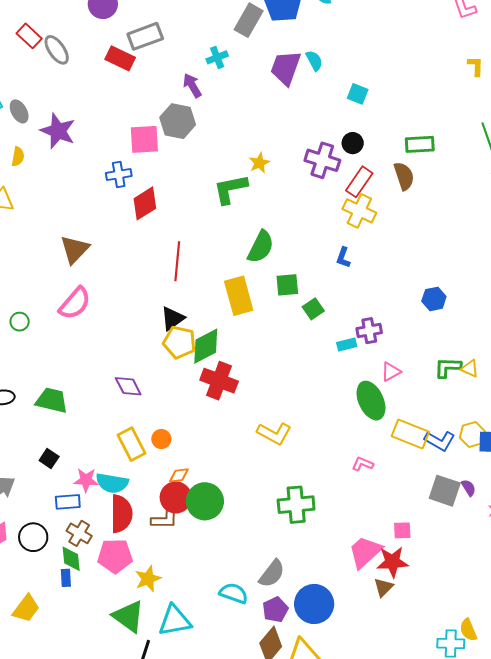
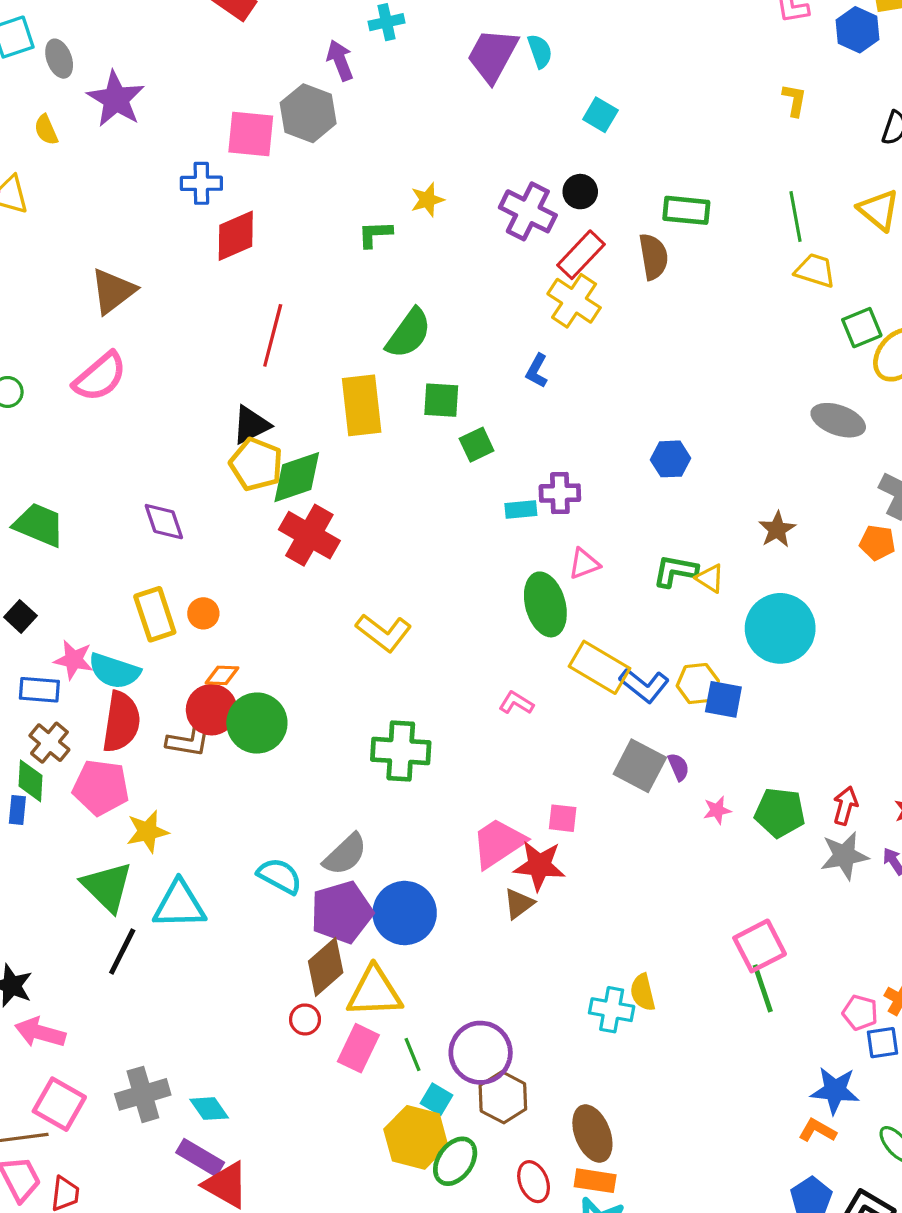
yellow semicircle: (18, 157) -> (46, 130), turned 138
green L-shape: (230, 189) -> (375, 234), size x0.6
purple pentagon: (275, 610) -> (342, 912), size x1.5

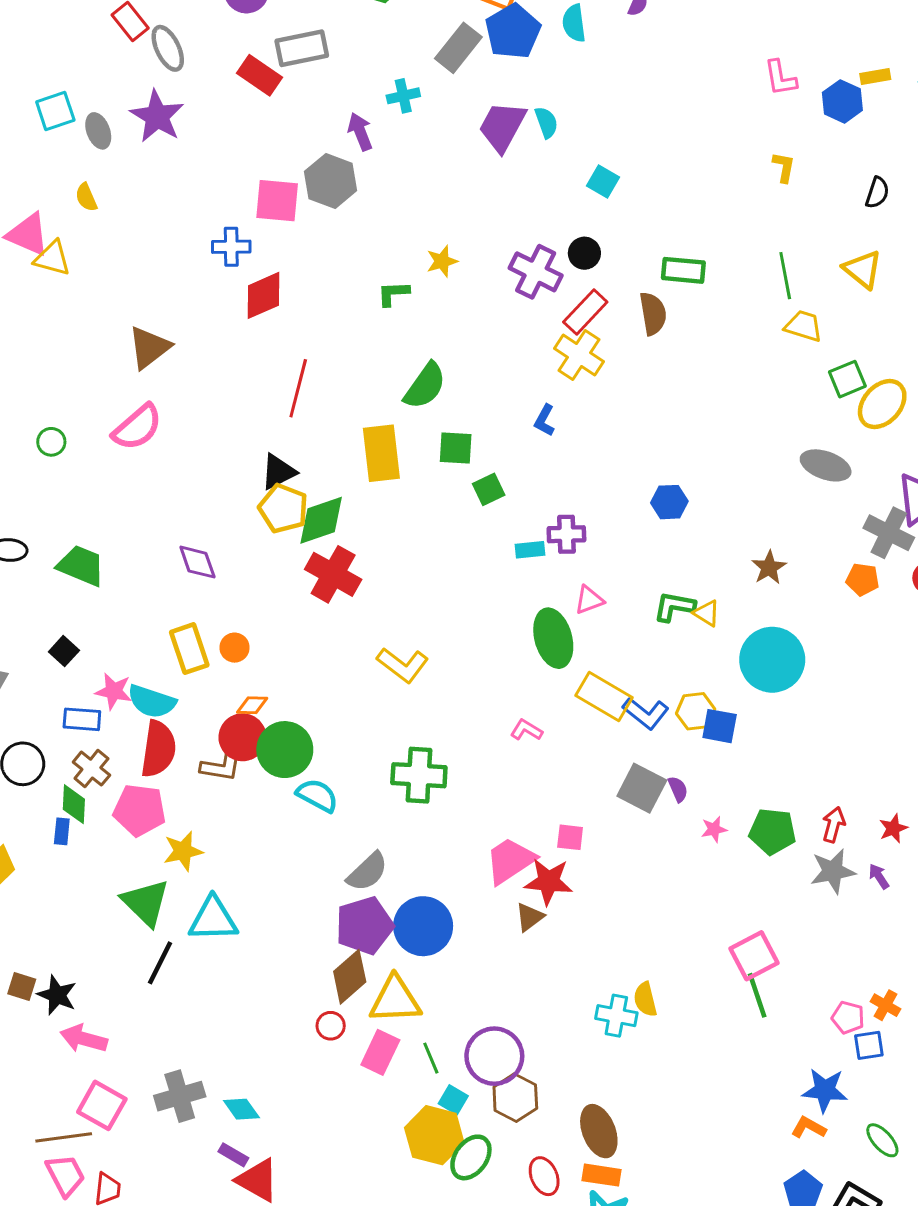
purple star: (116, 99) -> (157, 116), moved
cyan semicircle: (280, 876) -> (317, 795), moved
purple rectangle: (200, 1158) -> (233, 1155), size x0.7

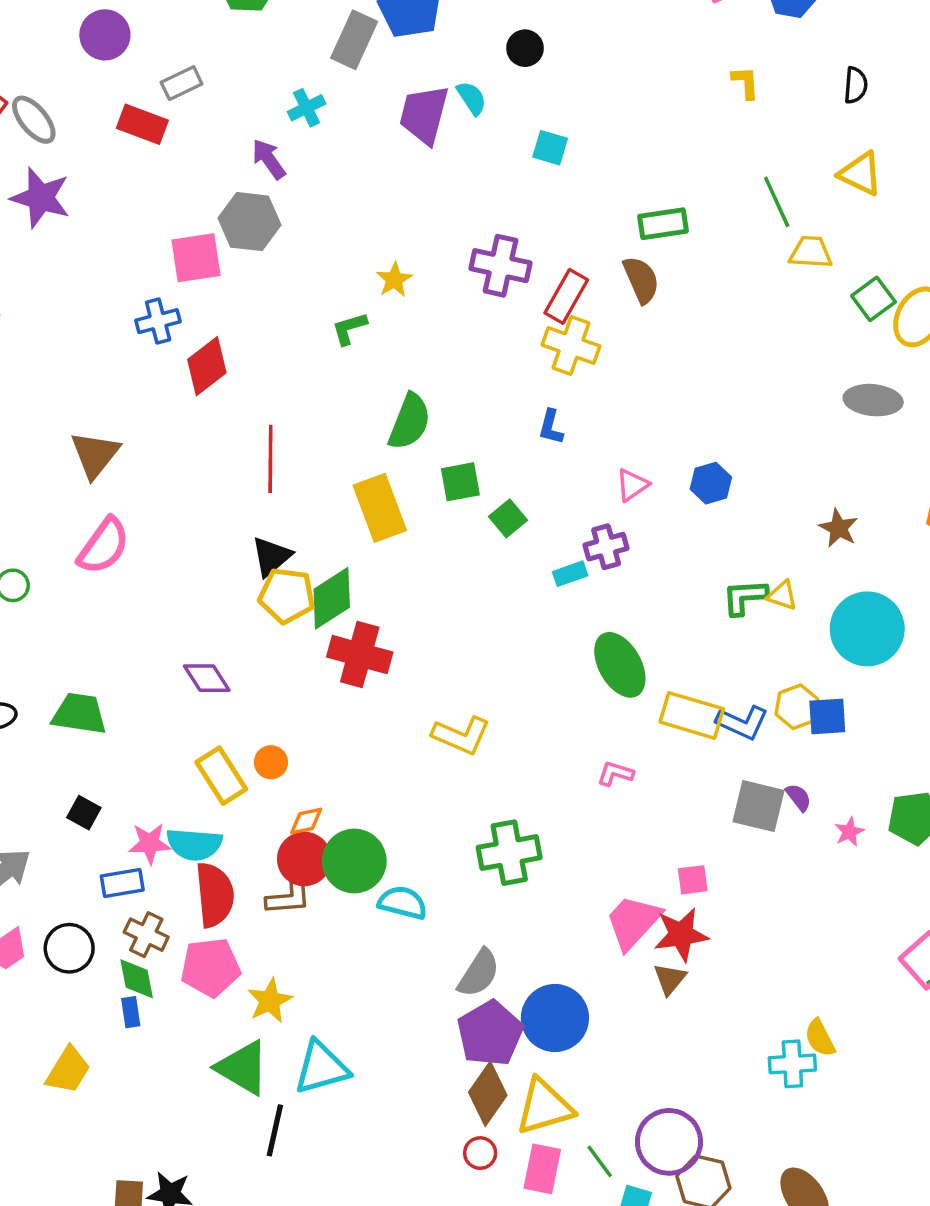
gray rectangle: (302, 48) -> (182, 83), size x0.7
black circle: (584, 253) -> (525, 48), moved
pink triangle: (589, 600) -> (632, 485), moved

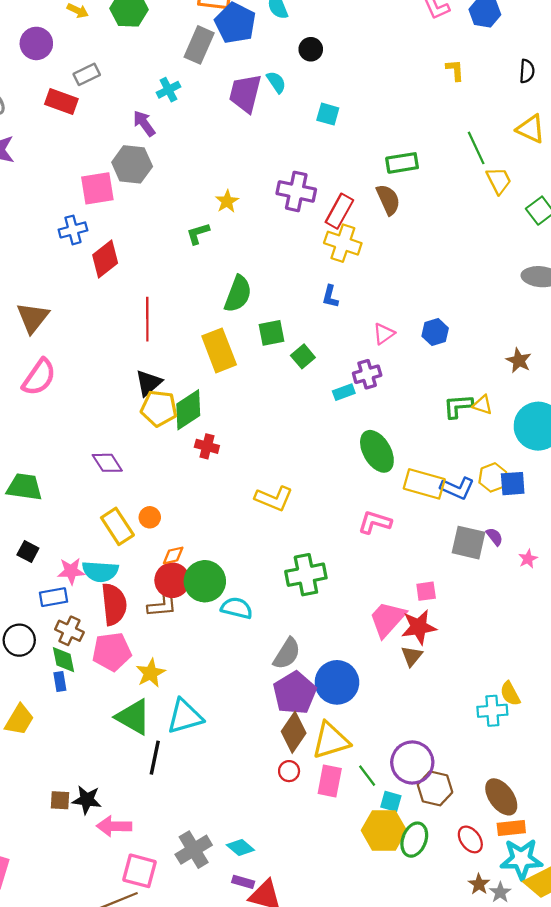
yellow trapezoid: (811, 252) -> (499, 181), turned 60
red cross: (360, 655) -> (207, 446), size x0.6
pink L-shape: (615, 773) -> (375, 522), size x1.4

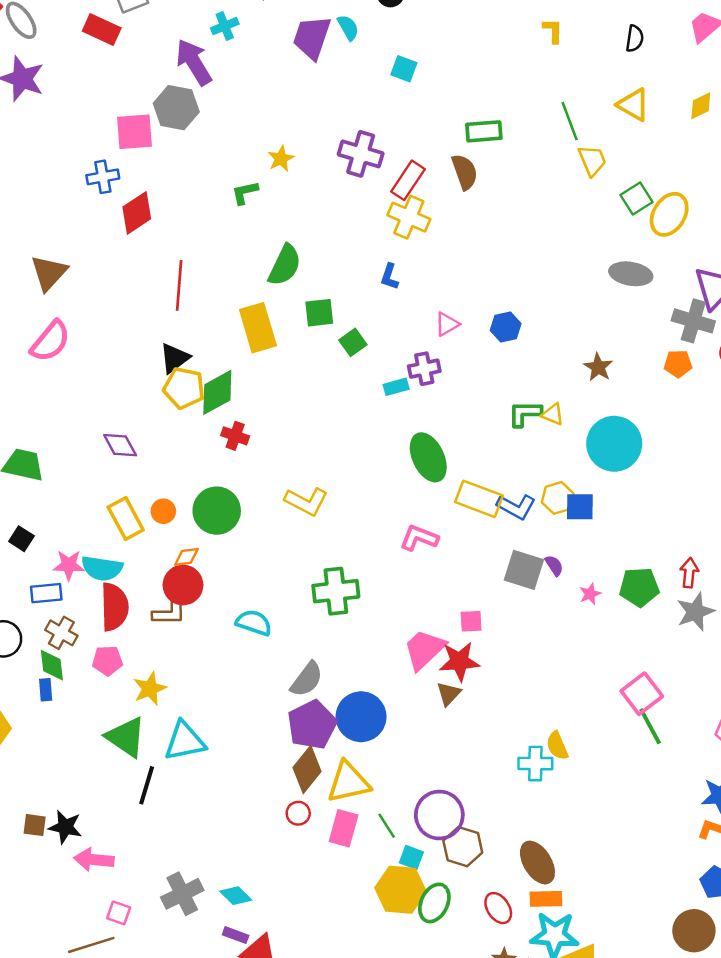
purple arrow: (144, 123) -> (194, 62), size x1.5
green circle: (205, 581) -> (217, 511), moved
pink pentagon: (112, 652) -> (107, 661), size x0.7
pink square: (140, 871) -> (119, 913), size x0.6

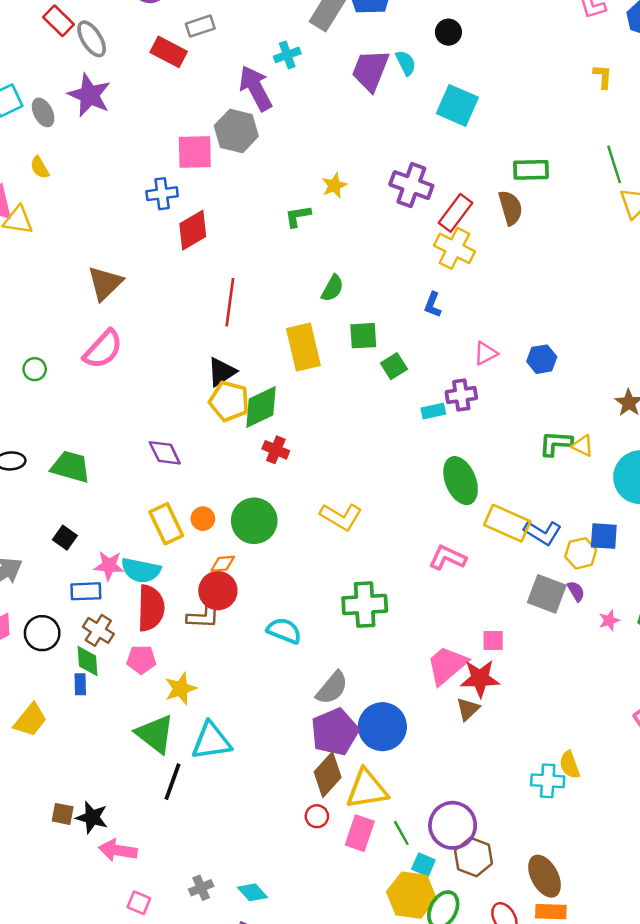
cyan square: (404, 69) -> (457, 105), size x1.6
green semicircle: (285, 265) -> (332, 288), size x0.7
yellow hexagon: (558, 498) -> (581, 553), moved
gray cross: (182, 894) -> (201, 888), size x0.6

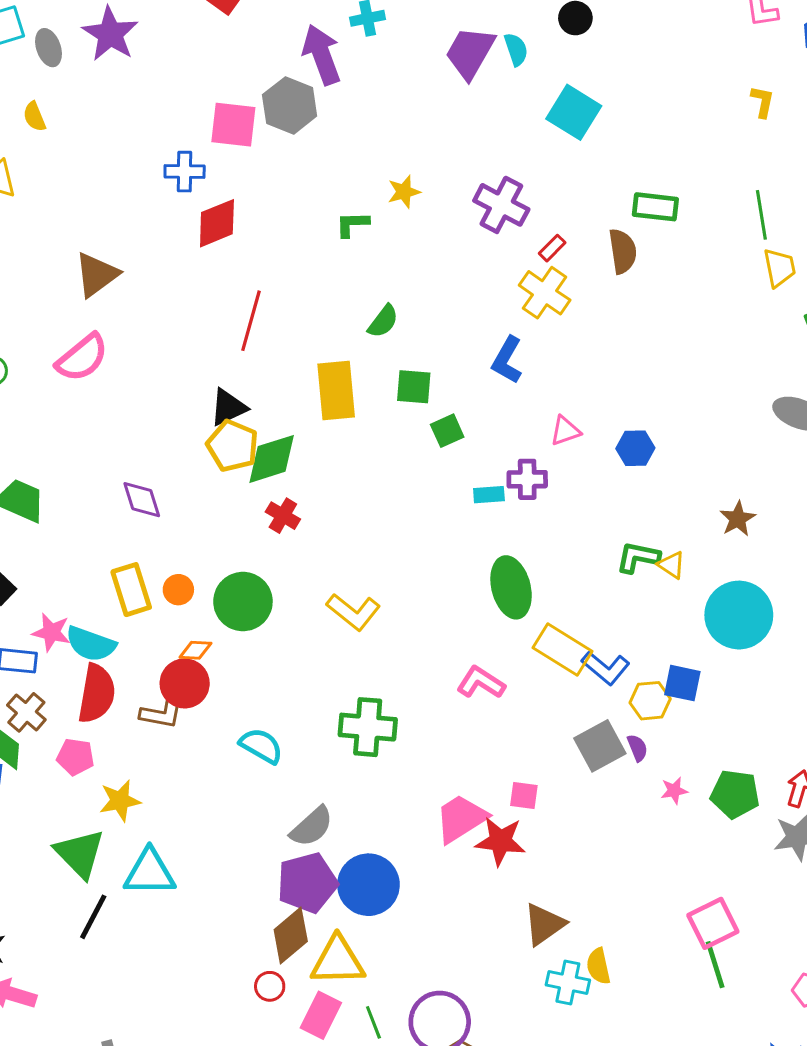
red rectangle: (455, 213) -> (552, 248), size x0.6
blue L-shape: (433, 305) -> (507, 360), size x1.4
gray square: (547, 594) -> (600, 746), turned 33
brown triangle: (468, 709) -> (544, 924), moved, size x1.4

